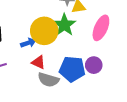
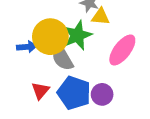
red triangle: (38, 62) -> (40, 91), moved, turned 32
gray semicircle: (48, 80) -> (62, 58), moved, turned 30

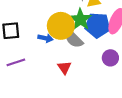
blue arrow: (27, 47) -> (45, 38), turned 32
blue pentagon: (74, 93) -> (98, 25), moved

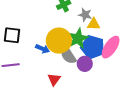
purple circle: (110, 58) -> (85, 64), moved

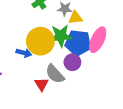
green star: (78, 38) -> (61, 36), turned 30
gray semicircle: (68, 55) -> (55, 74), moved

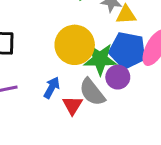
green star: (61, 36) -> (100, 59), moved
blue arrow: (24, 53) -> (52, 88), moved, turned -80

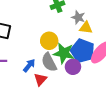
yellow circle: (75, 45) -> (49, 41), size x0.7
gray semicircle: (92, 92) -> (49, 62), moved

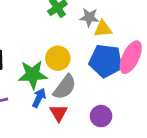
green star: (64, 53) -> (33, 75), moved
gray semicircle: (49, 62) -> (65, 87), turned -102
purple circle: (73, 67) -> (101, 116), moved

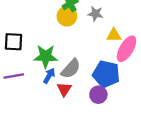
yellow triangle: (103, 29) -> (114, 35), moved
yellow circle: (58, 58) -> (67, 16), moved
blue pentagon: (106, 61) -> (106, 74), moved

